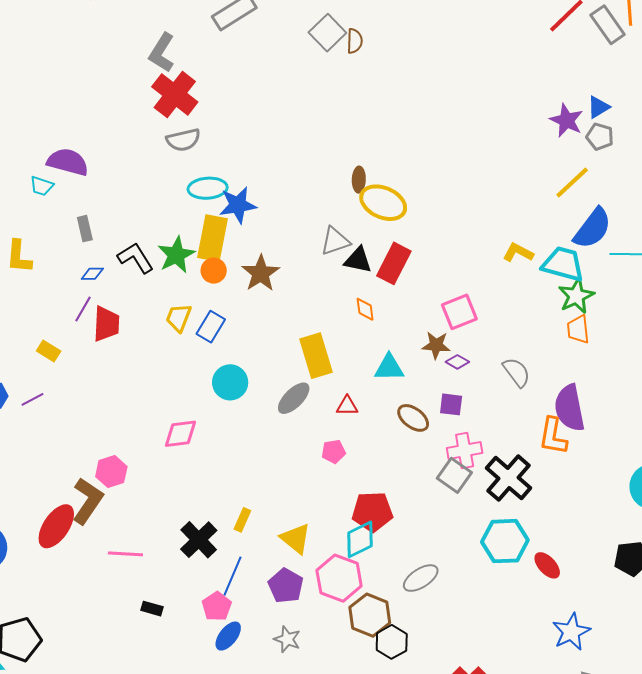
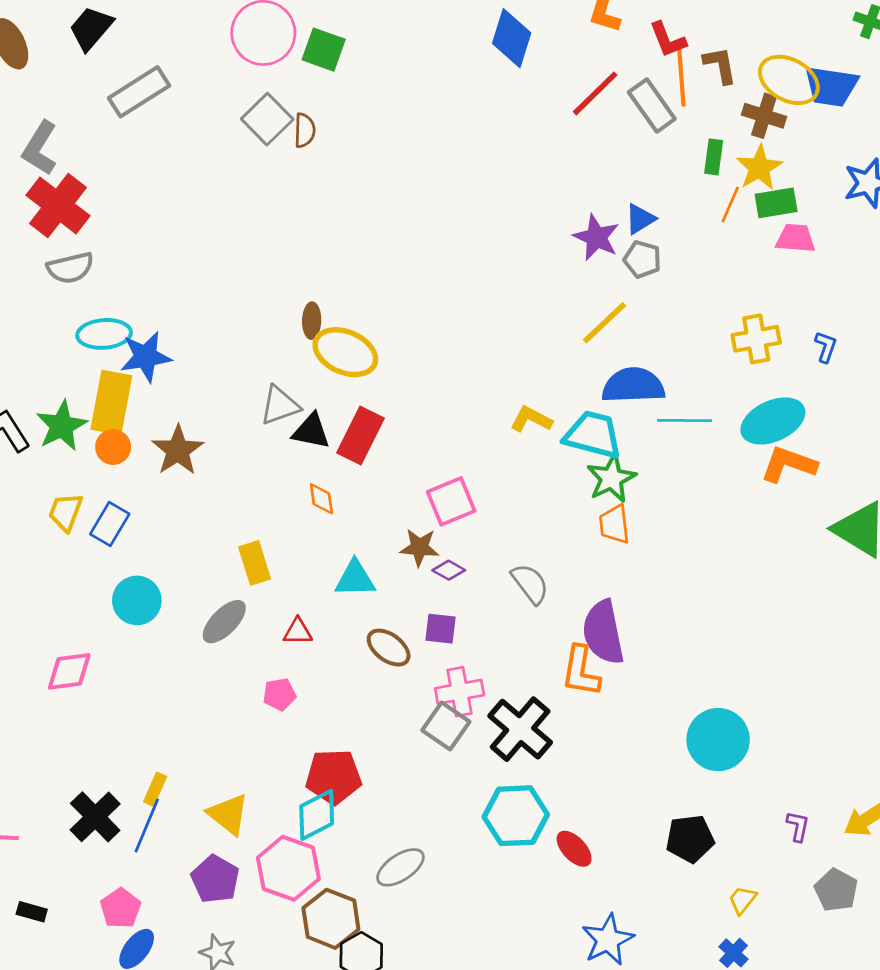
blue semicircle: (593, 228) -> (633, 385), turned -129
yellow rectangle: (316, 356) -> (255, 563), size x0.7
blue line: (233, 576) -> (147, 826), moved

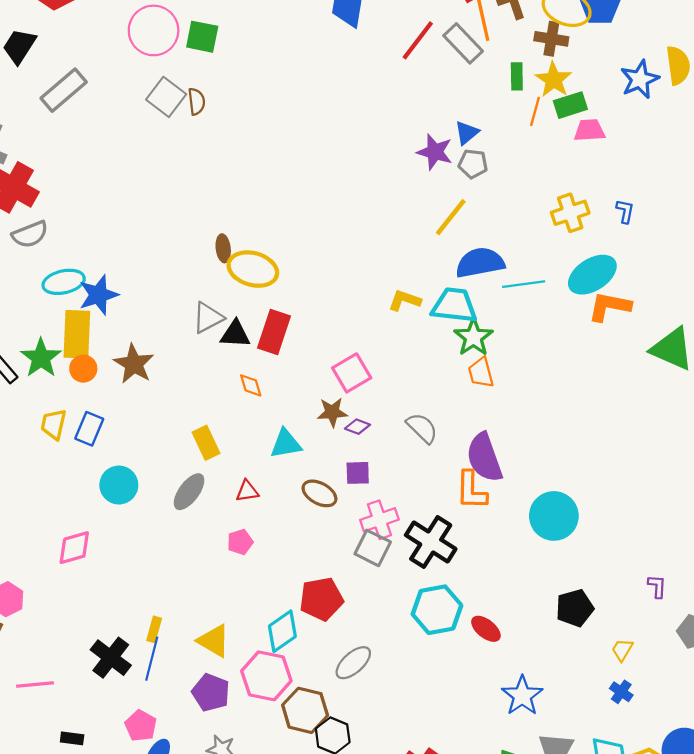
cyan circle: (718, 740) -> (554, 516), moved
red pentagon: (334, 777) -> (321, 599), moved

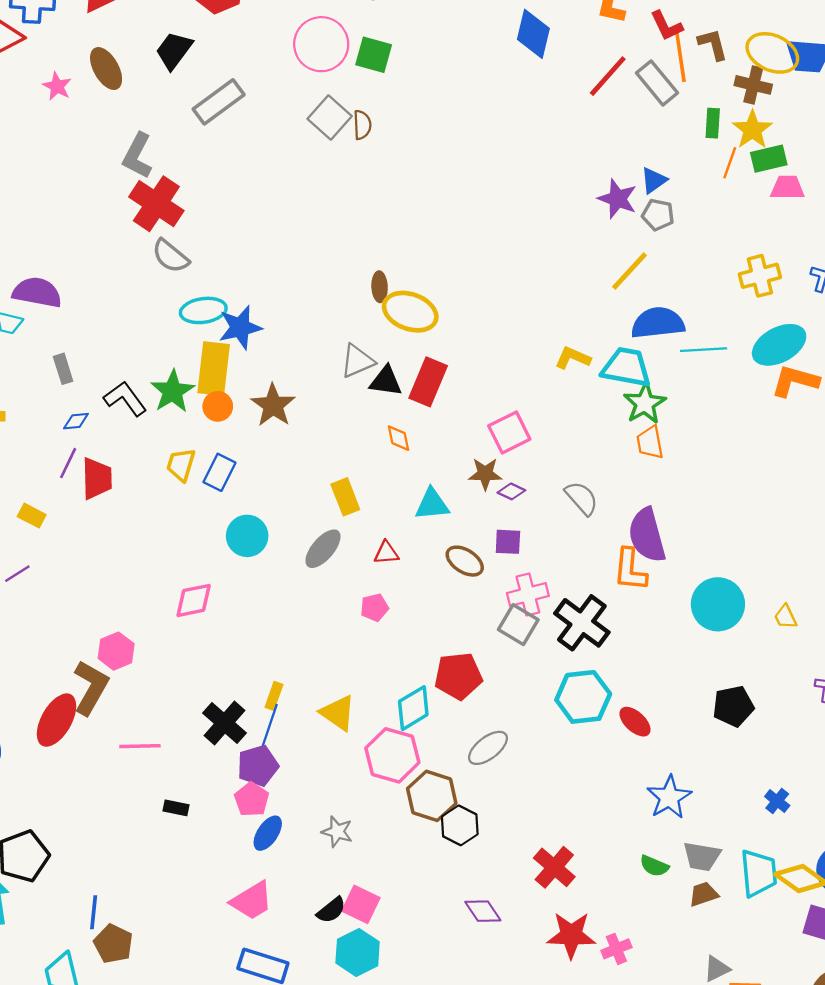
gray semicircle: (30, 234) -> (170, 256), turned 57
yellow trapezoid: (622, 650) -> (786, 617), moved, turned -60
purple pentagon: (211, 693) -> (258, 766), moved, turned 30

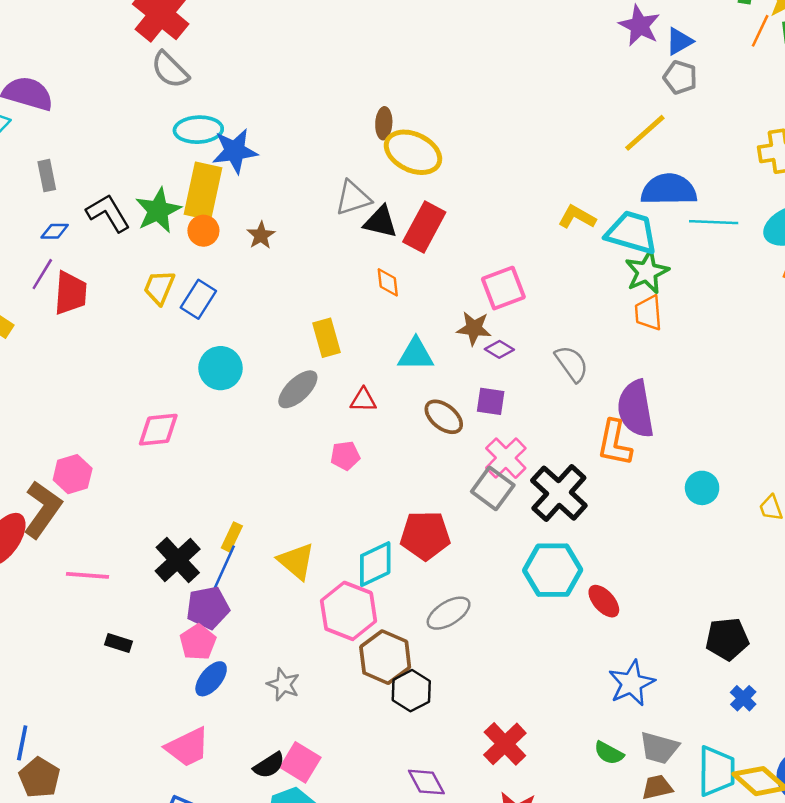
purple star: (618, 199) -> (639, 26), moved
brown star: (273, 405) -> (261, 235), size x0.6
pink cross: (528, 594) -> (506, 458), turned -36
cyan circle: (718, 604) -> (702, 488), size x0.6
black pentagon: (733, 706) -> (727, 639), moved

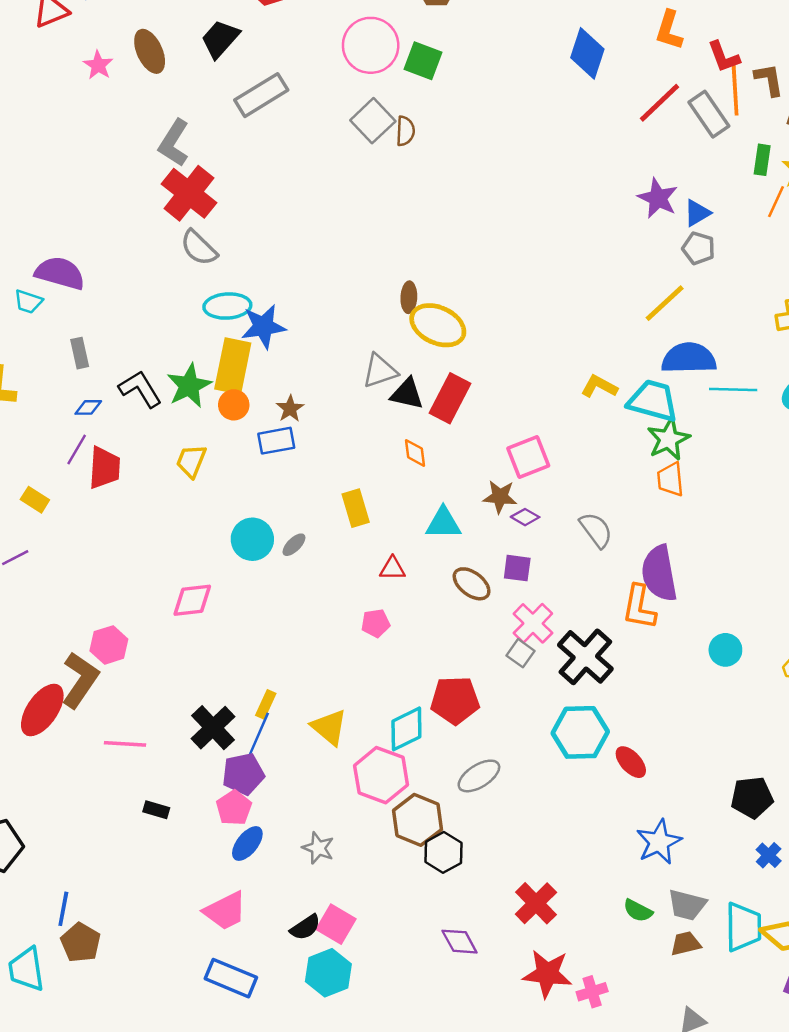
blue rectangle: (198, 299) -> (276, 441), moved, turned 48
gray ellipse: (298, 389) -> (294, 545), moved, size x0.6
gray square: (493, 488) -> (520, 653), size x0.7

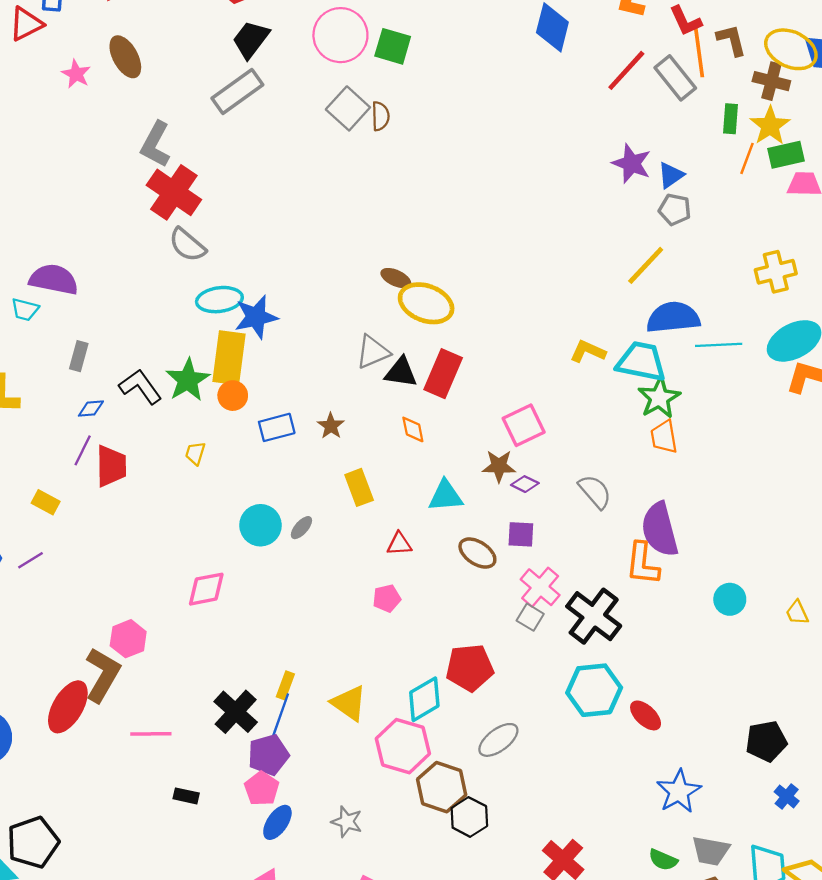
black trapezoid: (220, 39) -> (251, 39), moved
brown ellipse: (409, 297) -> (396, 278), turned -64
gray rectangle: (80, 353) -> (79, 356), turned 32
brown star: (290, 409) -> (331, 426), moved
yellow trapezoid: (191, 461) -> (195, 453), size x0.7

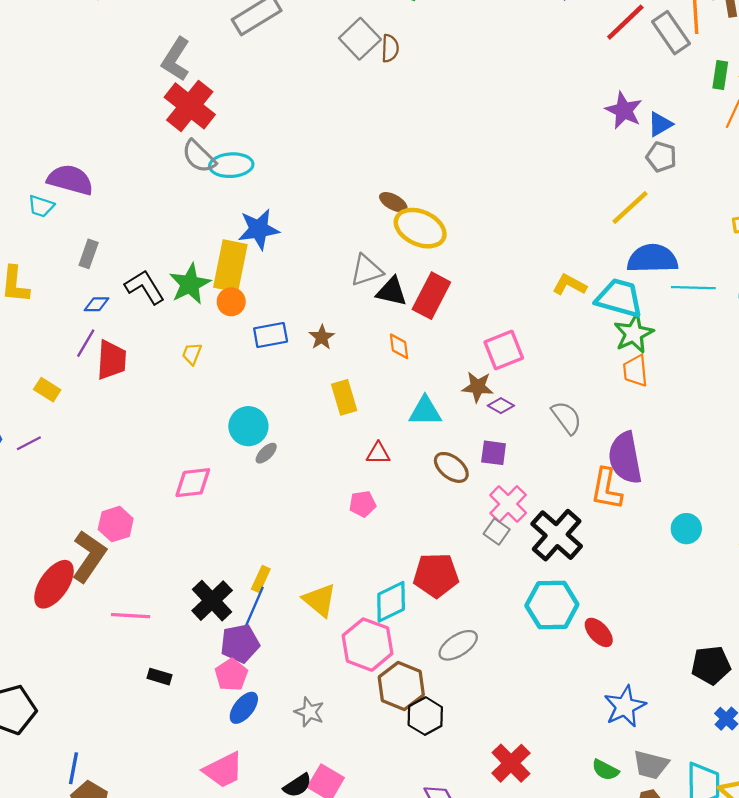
cyan ellipse: (219, 300) -> (231, 165), moved
gray ellipse: (301, 528) -> (266, 453), moved

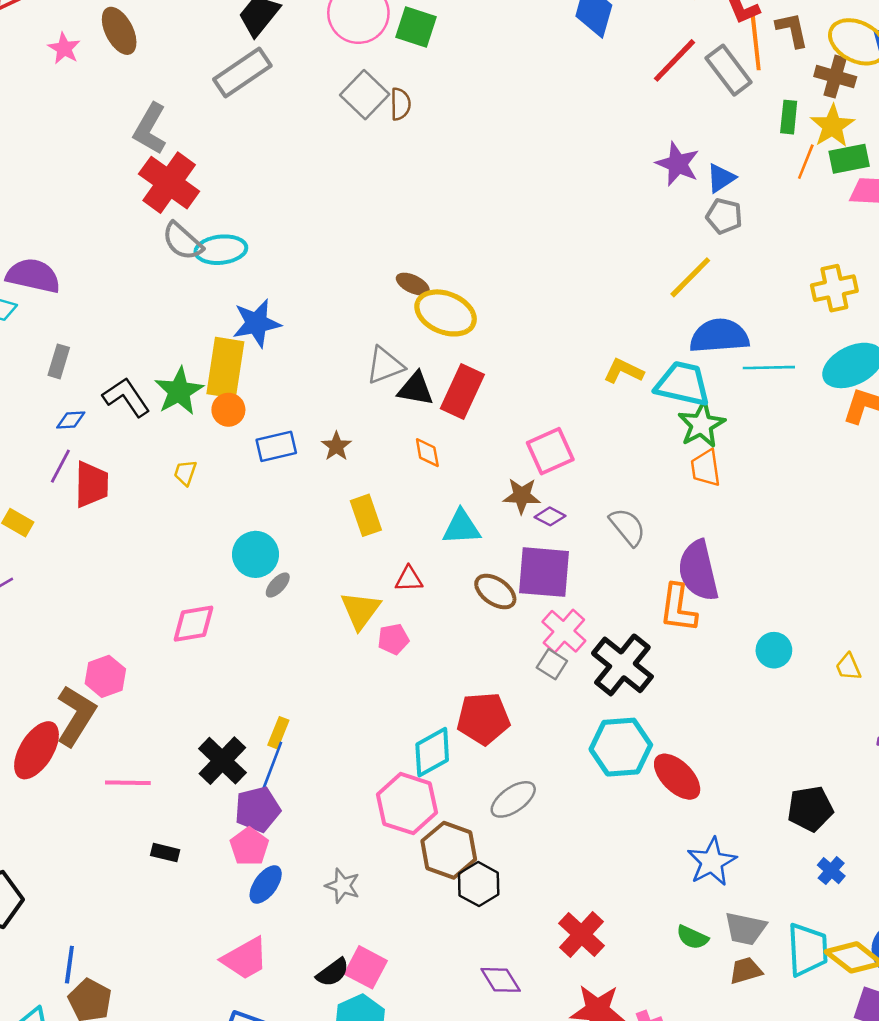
purple square: (494, 453) -> (544, 572), size x1.8
yellow triangle: (320, 600) -> (361, 610), moved, turned 30
red ellipse: (599, 632) -> (677, 777), size x1.4

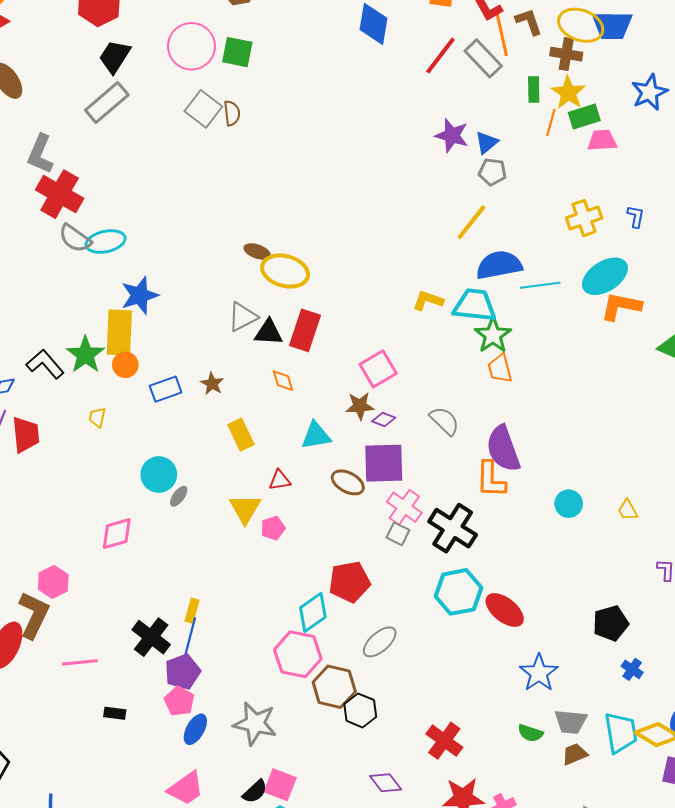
gray star: (343, 886) -> (255, 724), size x1.6

